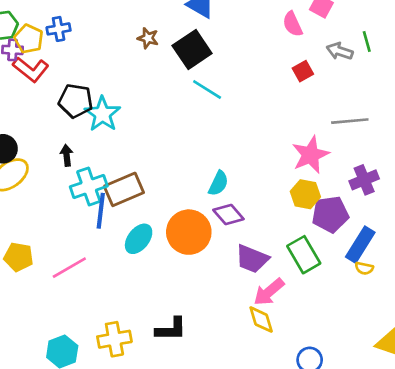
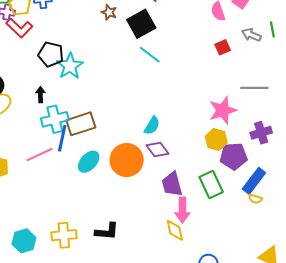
purple trapezoid: (252, 259) -> (172, 184), turned 48
pink line: (69, 268) -> (39, 155), moved
pink arrow: (269, 292) -> (182, 210), turned -55

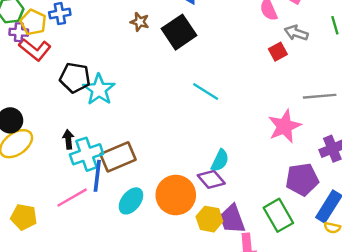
gray arrow: (251, 35) -> (296, 33), moved
cyan line: (150, 55) -> (206, 91), moved
black arrow: (40, 95) -> (68, 139), moved
cyan semicircle: (152, 126) -> (220, 161), moved
yellow hexagon: (216, 139) -> (209, 219), moved

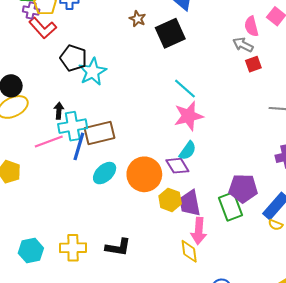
gray arrow: (296, 33) -> (243, 45), moved
pink star: (285, 126) -> (189, 116), moved
purple pentagon: (302, 179) -> (243, 188), moved
pink line: (72, 198) -> (49, 142), moved

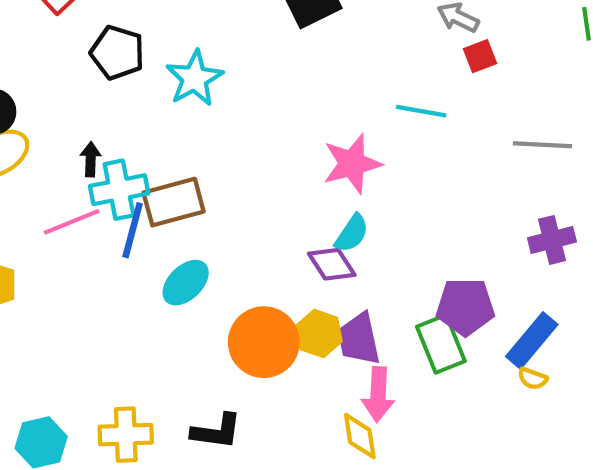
cyan star: (93, 72) -> (195, 78), moved
cyan line: (185, 89) -> (421, 111), moved, turned -30
orange circle: (144, 174) -> (264, 342), moved

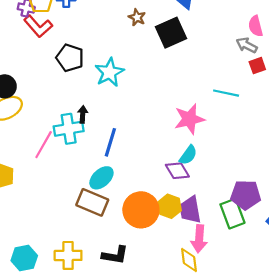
black arrow: (91, 159) -> (83, 114), moved
brown rectangle: (174, 202) -> (92, 202), moved, turned 36
pink line: (72, 222) -> (44, 145), turned -40
blue line: (133, 230) -> (110, 142), moved

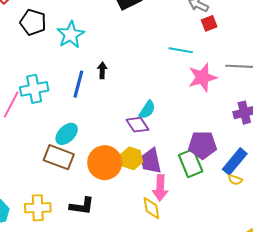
black arrow: (83, 114) -> (102, 70), moved
pink star: (189, 119) -> (202, 77), moved
blue line: (110, 142) -> (78, 84), moved

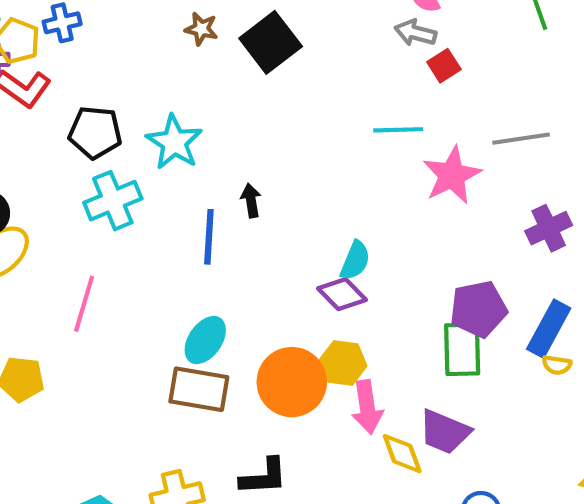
cyan cross: (34, 89) -> (113, 201), moved
purple trapezoid: (151, 161) -> (445, 432), moved, turned -44
green rectangle: (191, 163) -> (462, 349), turned 32
pink arrow: (160, 188) -> (367, 407), moved

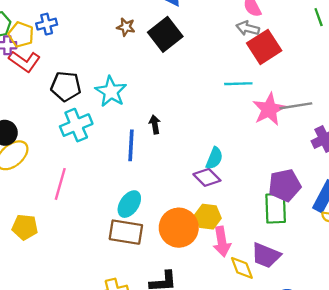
red square: (444, 66) -> (264, 47), size x1.8
gray line: (521, 139) -> (296, 106), moved

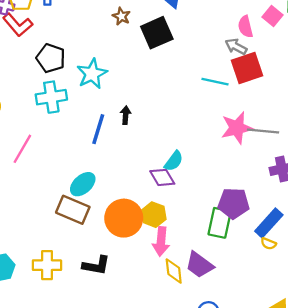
cyan line: (238, 84) -> (215, 82), moved

